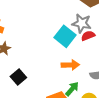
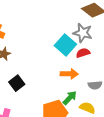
red semicircle: (88, 36) -> (83, 53), moved

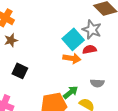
orange arrow: (69, 74) -> (72, 58), moved
black square: (17, 83) -> (20, 71), turned -35

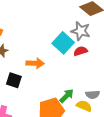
orange arrow: (72, 58) -> (35, 63), moved
gray semicircle: (97, 83) -> (93, 95), moved

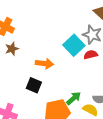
black square: (14, 80) -> (34, 85), moved

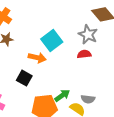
cyan square: (74, 45) -> (52, 40), moved

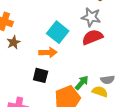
red semicircle: (84, 54) -> (92, 37), size x1.5

